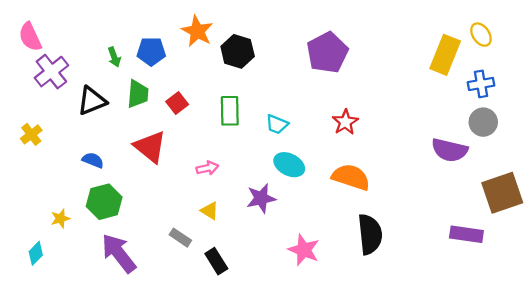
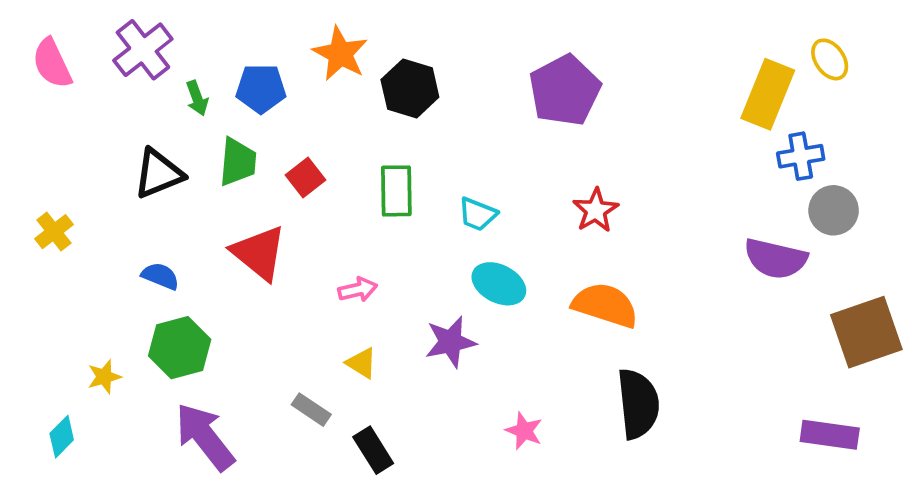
purple cross: (51, 72) -> (143, 50), moved
blue cross: (481, 84) -> (801, 156), moved
purple rectangle: (466, 234) -> (830, 435), moved
pink star: (304, 250) -> (524, 431), size x0.7

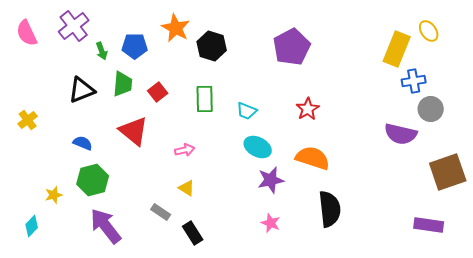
purple star: (451, 342) -> (271, 180), moved

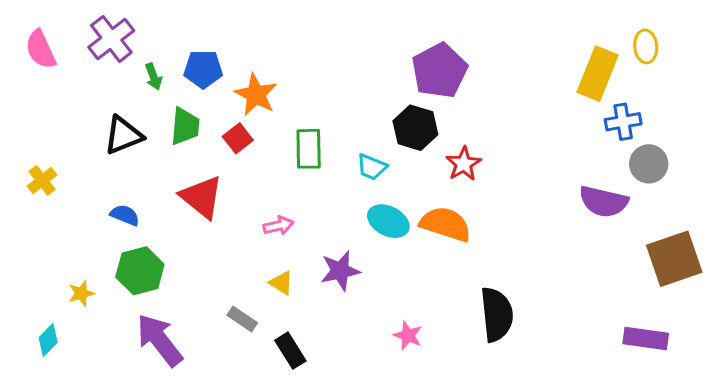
orange star: (176, 28) -> (256, 95), moved
yellow ellipse: (429, 31) -> (646, 46), turned 30
black hexagon: (212, 46) -> (415, 128), moved
orange semicircle: (313, 158) -> (446, 224), moved
purple star: (271, 180) -> (340, 271), moved

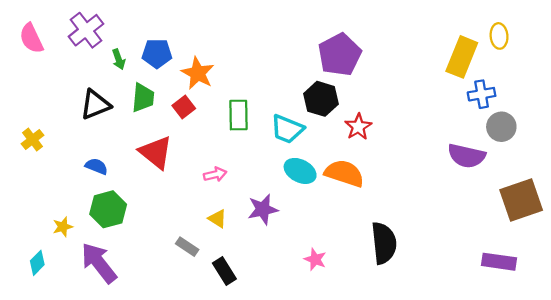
cyan trapezoid: (372, 167) -> (287, 129), size x1.4
purple arrow: (160, 340) -> (99, 263), moved

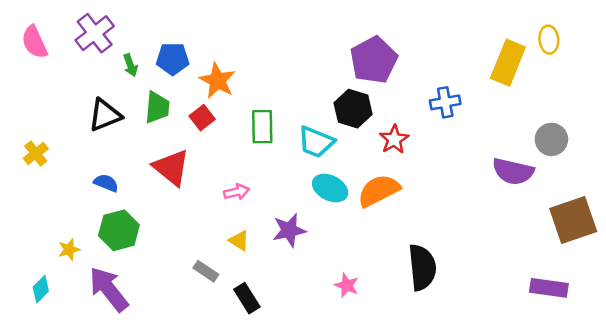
blue cross: (482, 94) -> (445, 102), moved
orange semicircle: (344, 173) -> (379, 191), turned -45

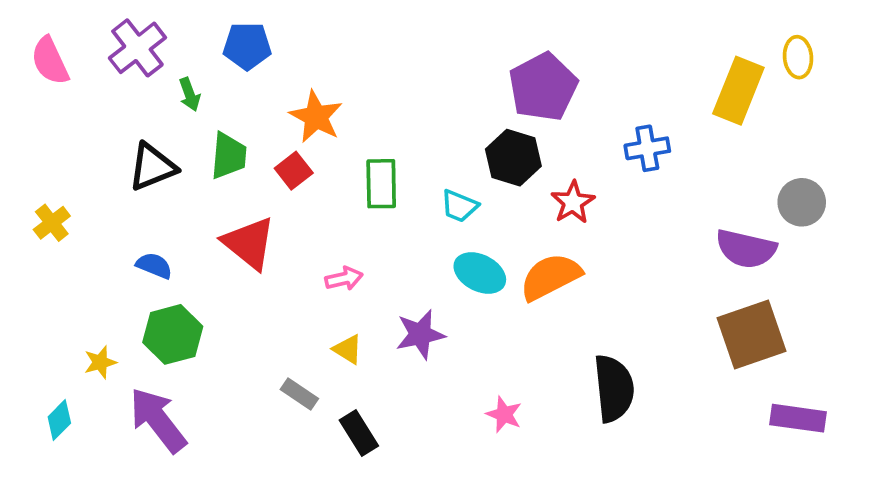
blue pentagon: (173, 59) -> (247, 46), moved
cyan trapezoid: (316, 142) -> (459, 206), size x0.7
brown square: (573, 220) -> (751, 334), moved

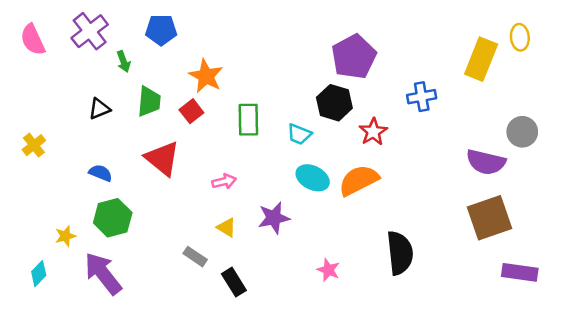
black triangle: (152, 167) -> (99, 109), size x0.7

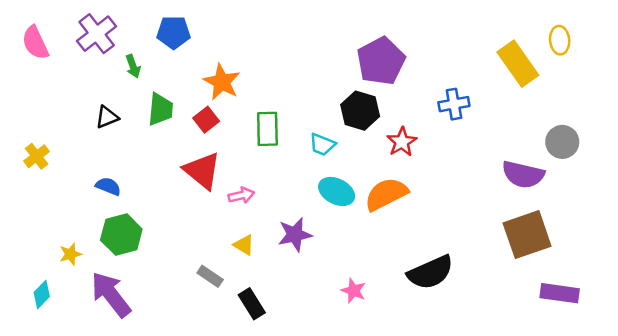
yellow rectangle: (481, 59) -> (518, 64), turned -57
red triangle: (162, 158) -> (202, 171), moved
black semicircle: (400, 253) -> (430, 272), turned 72

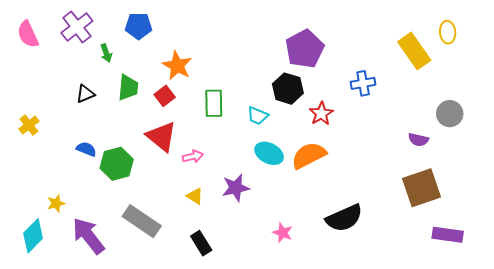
purple semicircle: (523, 175) -> (418, 140), size x0.6
green hexagon: (121, 235) -> (117, 164), moved
gray rectangle: (210, 276) -> (142, 221), moved, size x1.8
cyan diamond: (42, 295) -> (33, 236), size x1.5

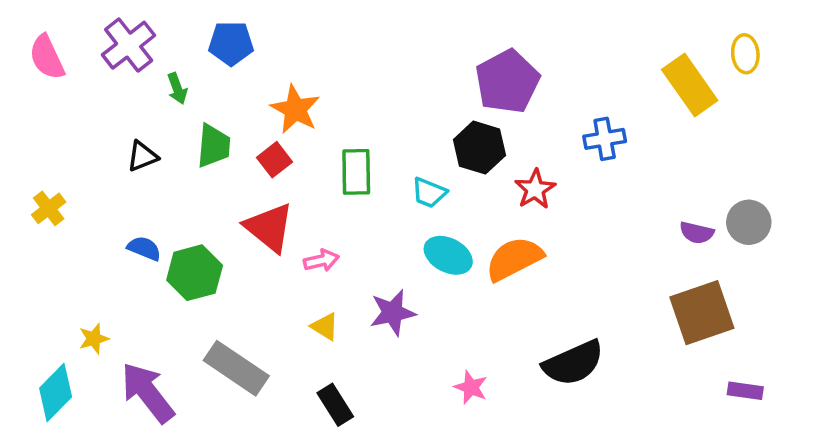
gray circle: (450, 114) -> (749, 222), moved
purple rectangle: (448, 235) -> (745, 391), size x0.7

